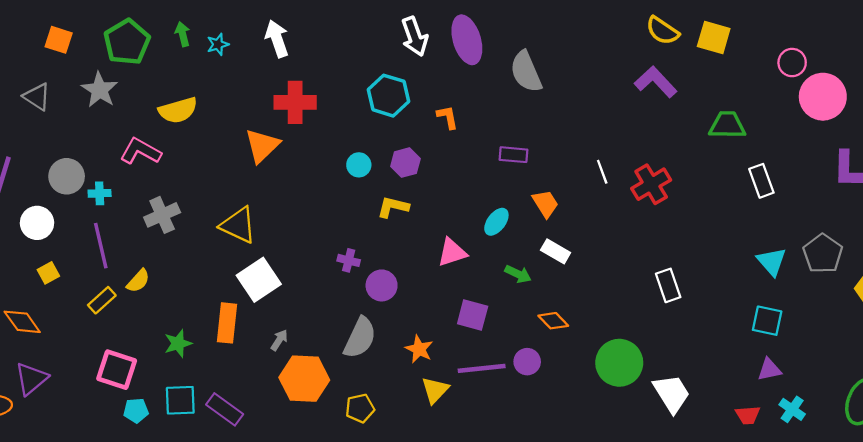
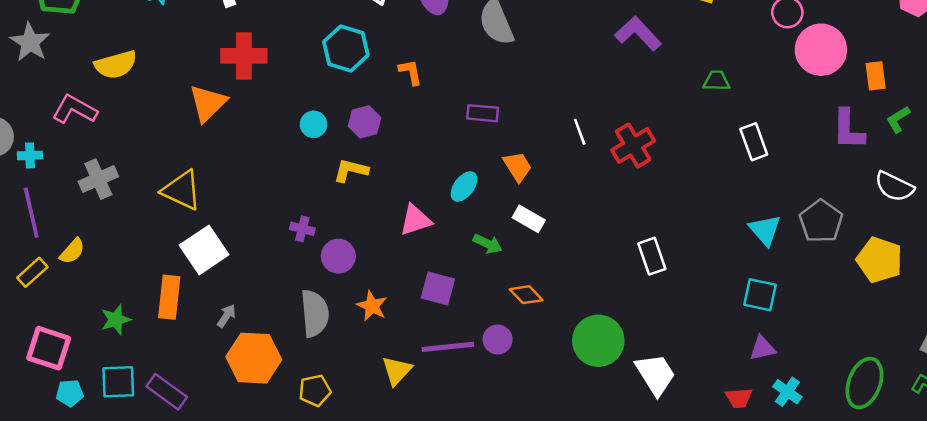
green trapezoid: (727, 125) -> (716, 81), size x0.7
gray semicircle: (360, 338) -> (315, 313), turned -30
orange star: (419, 349) -> (372, 306), moved

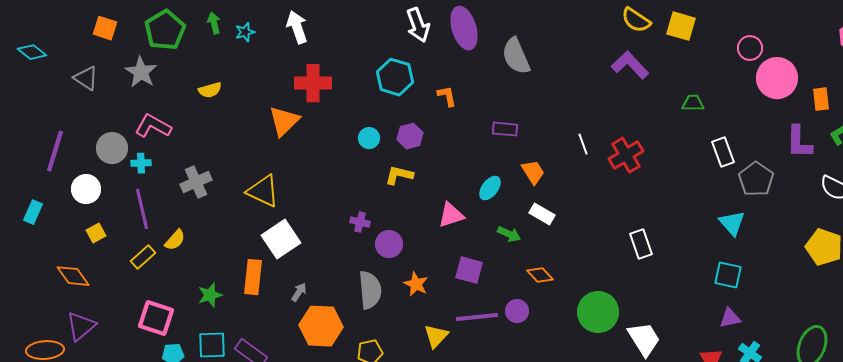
yellow semicircle: (116, 65) -> (210, 90), size x0.7
pink L-shape: (75, 109) -> (153, 126), moved
gray pentagon: (821, 221) -> (756, 179), moved

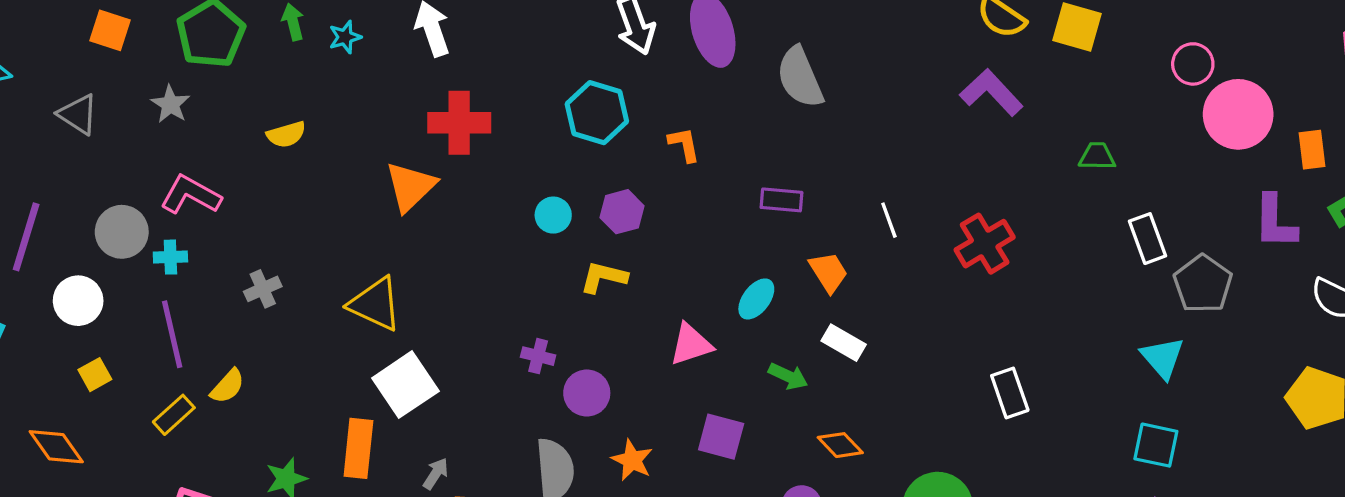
gray star: (141, 72) -> (170, 104), size x0.7
white line: (583, 144) -> (889, 220), moved
gray cross: (196, 182) -> (263, 289), size x0.7

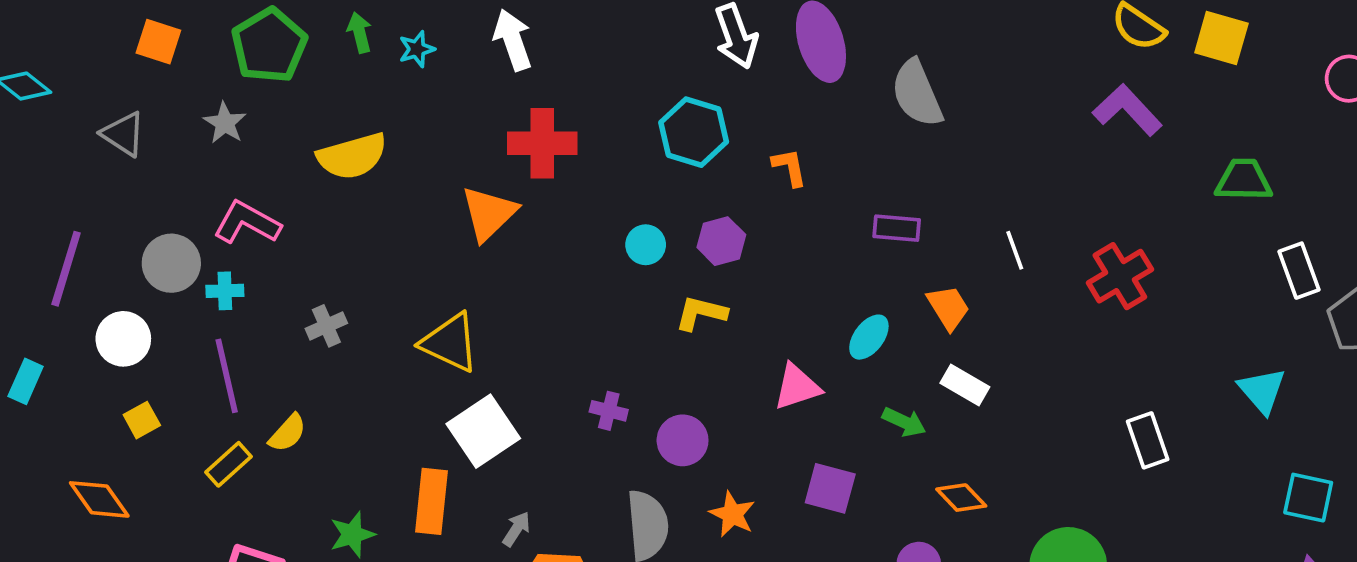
yellow semicircle: (286, 134) -> (352, 156), size x1.6
green trapezoid: (1097, 156) -> (1244, 180), size x1.4
purple cross: (538, 356) -> (609, 411), moved
cyan triangle: (1163, 358) -> (1262, 391), moved

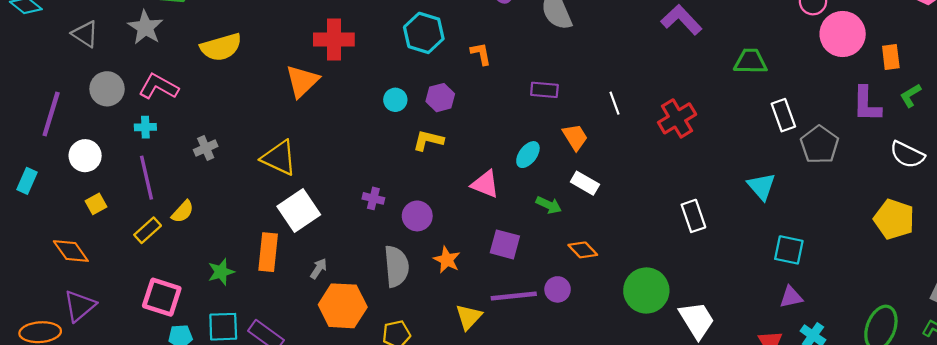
gray star: (225, 123) -> (145, 27), size x1.4
gray circle: (171, 263) -> (107, 89), moved
pink triangle: (797, 387) -> (485, 184), turned 40

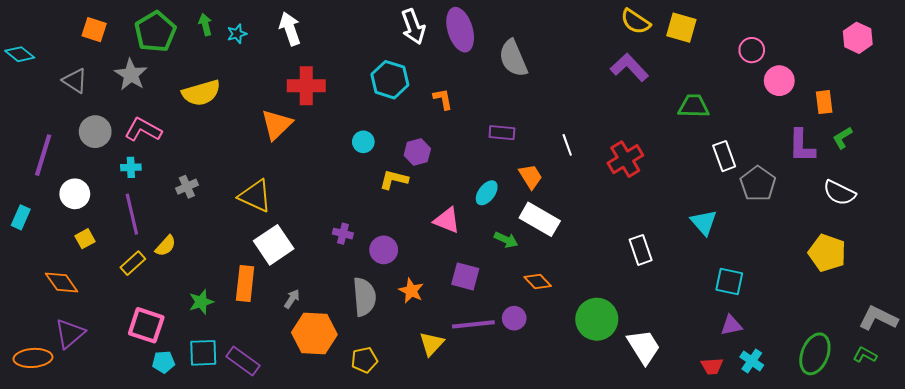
pink circle: (843, 34) -> (779, 81), size x0.7
purple hexagon: (440, 98) -> (417, 152), moved
white rectangle: (585, 183) -> (540, 219), size x1.5

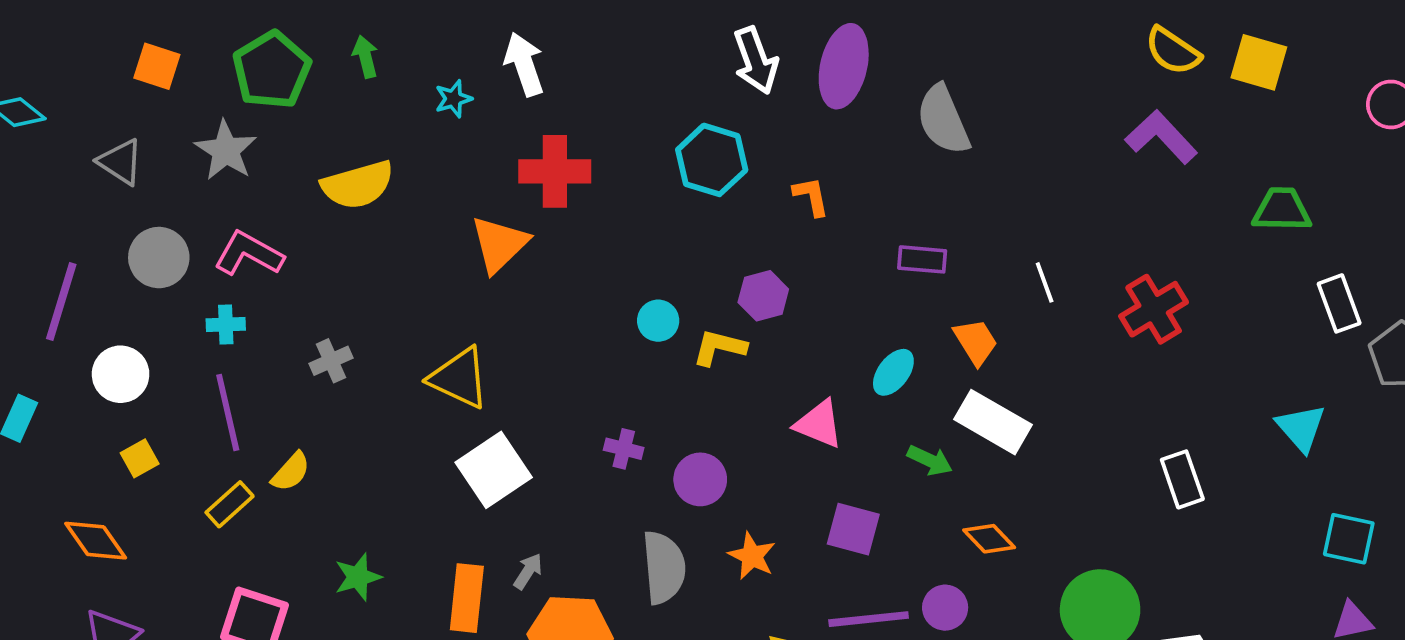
purple ellipse: (460, 30) -> (844, 66), turned 30
cyan star: (237, 34) -> (453, 99), moved
cyan circle: (363, 142) -> (658, 321), moved
orange rectangle: (245, 284) -> (467, 598), moved

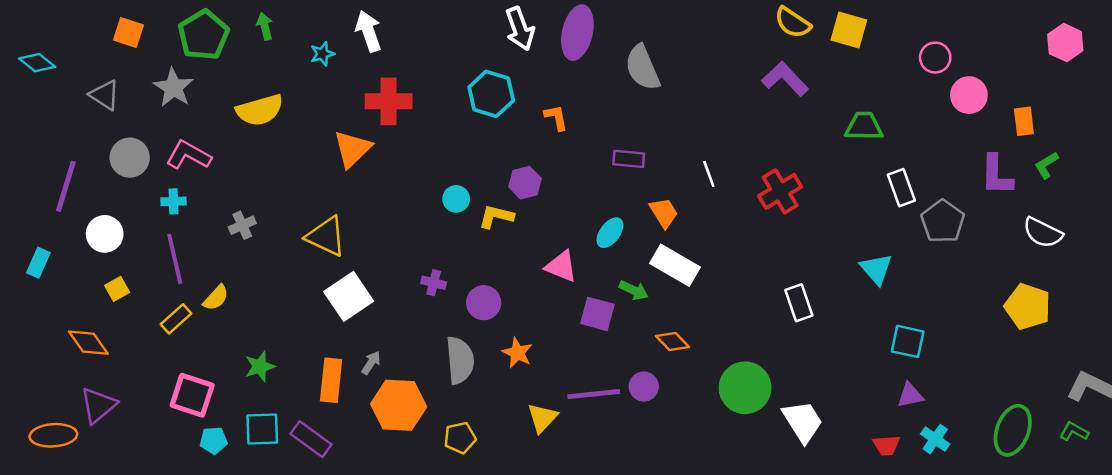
purple square: (853, 529) -> (597, 314), moved

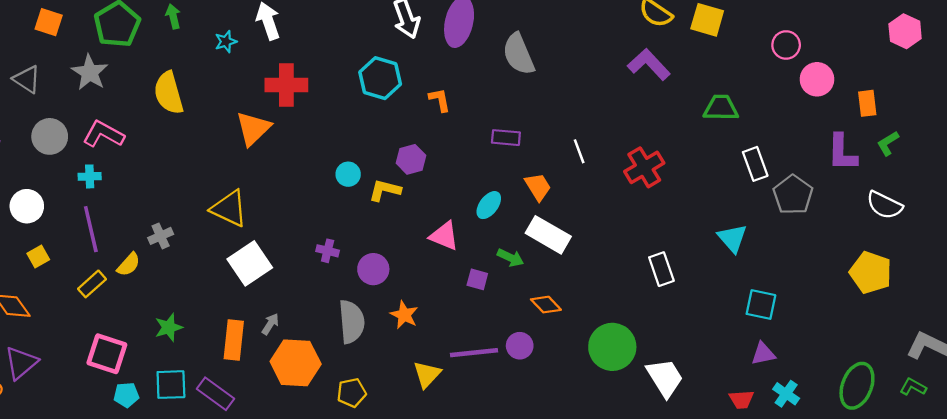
yellow semicircle: (260, 110) -> (169, 93), turned 90
gray cross: (242, 225) -> (161, 236), moved
purple square: (597, 314) -> (477, 279), size x0.7

